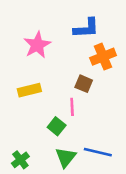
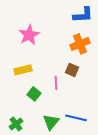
blue L-shape: (86, 28) -> (83, 15), moved
brown square: (84, 84) -> (72, 70), moved
green square: (57, 126) -> (34, 94), moved

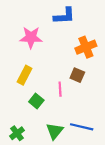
blue L-shape: (83, 15) -> (64, 16), moved
pink star: (29, 35) -> (31, 37), turned 30
yellow rectangle: (23, 70) -> (25, 75), turned -48

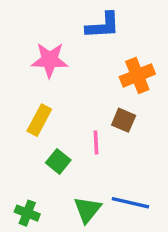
green cross: (17, 133) -> (27, 213), turned -32

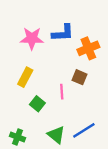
blue L-shape: (103, 26) -> (63, 33), moved
blue line: (130, 203) -> (84, 130), turned -45
green triangle: (87, 210) -> (56, 135), turned -30

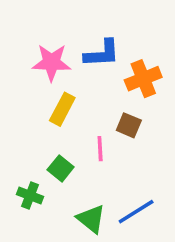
yellow rectangle: (25, 77) -> (62, 109), moved
green cross: (17, 137) -> (30, 195), moved

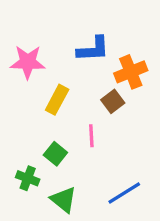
pink star: (52, 62) -> (28, 62), moved
brown square: (129, 125) -> (113, 101), moved, turned 30
green triangle: (91, 219) -> (64, 200), moved

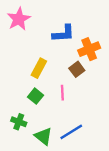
pink star: (28, 62) -> (19, 19), moved, turned -30
green square: (55, 154) -> (36, 96), moved
blue line: (124, 193) -> (71, 132), moved

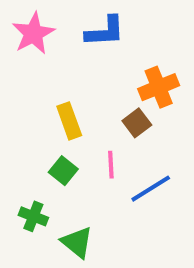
blue L-shape: (63, 34) -> (105, 31), moved
yellow rectangle: (39, 68) -> (69, 121), turned -48
blue line: (71, 132) -> (151, 189), moved

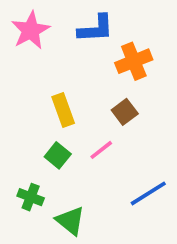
orange cross: (159, 87) -> (134, 61), moved
pink line: (111, 165) -> (101, 150), turned 55
blue line: (151, 189) -> (148, 193), moved

